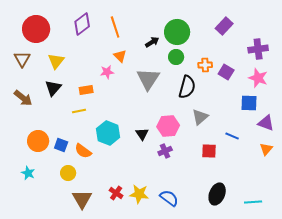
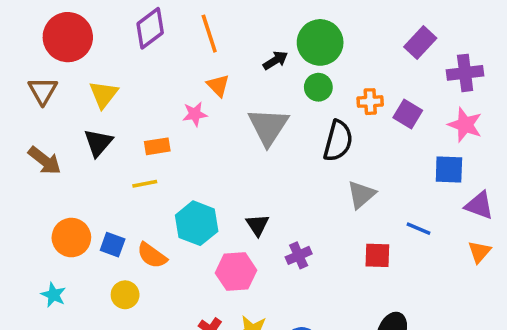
purple rectangle: (224, 26) -> (420, 42), moved
pink hexagon: (168, 126) -> (236, 272), moved

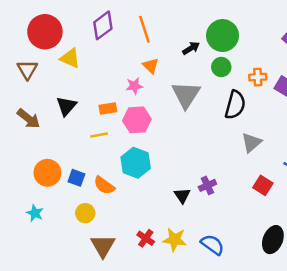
yellow triangle: (104, 94) -> (70, 58), moved, turned -45
black triangle: (257, 225) -> (182, 195), moved
red square: (377, 255) -> (263, 185), turned 30
pink hexagon: (236, 272) -> (137, 120), moved

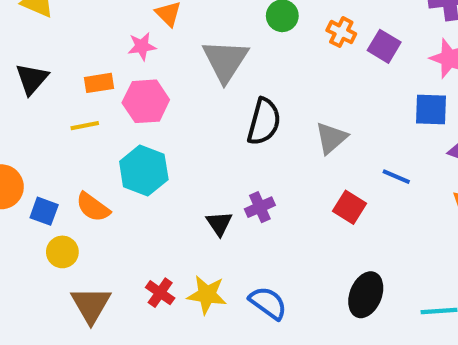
orange cross: (258, 77) -> (341, 32), turned 30
black semicircle: (235, 105) -> (264, 122), moved
blue square: (76, 178) -> (44, 211), moved

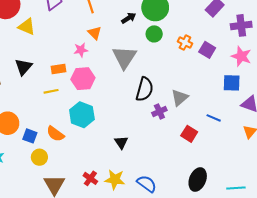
purple cross: (260, 207) -> (159, 112), moved

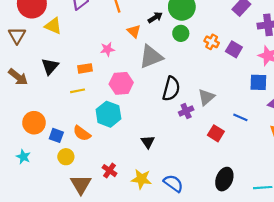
orange triangle: (95, 33) -> (134, 31), moved
gray triangle: (124, 57) -> (151, 57), turned 35
pink hexagon: (83, 79) -> (121, 83), moved
red cross: (90, 178) -> (110, 171), moved

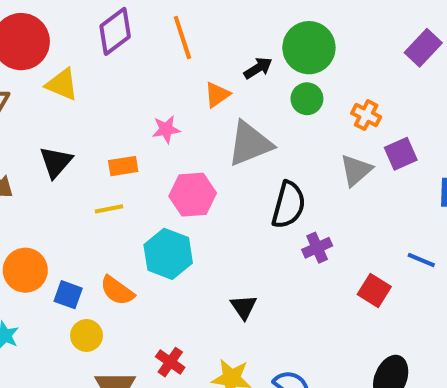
orange triangle: (134, 31) -> (217, 95), turned 40
purple square: (234, 49) -> (401, 154), moved, turned 35
gray triangle: (206, 97) -> (356, 170), moved

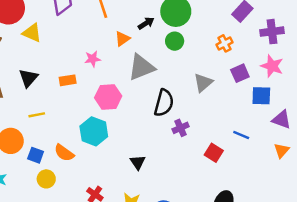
orange cross: (366, 115) -> (225, 43), moved, turned 35
purple square: (401, 154) -> (240, 73), moved
yellow line: (109, 209) -> (37, 115), moved

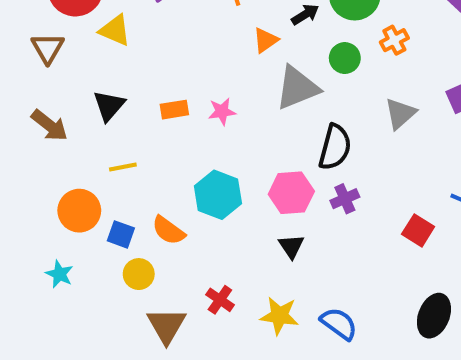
green circle: (175, 41) -> (345, 58), moved
orange cross: (225, 43) -> (394, 40), moved
pink star: (93, 59) -> (222, 112), moved
pink hexagon: (108, 97) -> (291, 193), moved
purple cross: (181, 128) -> (345, 199), moved

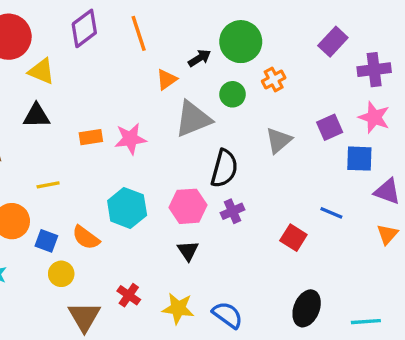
black triangle: (109, 106) -> (37, 116), moved, turned 48
pink star: (222, 112) -> (130, 139), size x1.4

